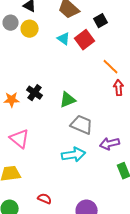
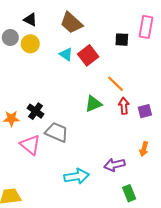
black square: (101, 21) -> (122, 40), moved, turned 32
green triangle: (68, 100) -> (93, 104), moved
gray trapezoid: (82, 125) -> (57, 132), moved
pink triangle: (20, 139) -> (30, 145), moved

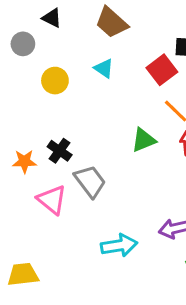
yellow circle: (30, 44) -> (55, 81), moved
red square: (88, 55) -> (162, 70), moved
gray trapezoid: (57, 132) -> (90, 181), turned 30

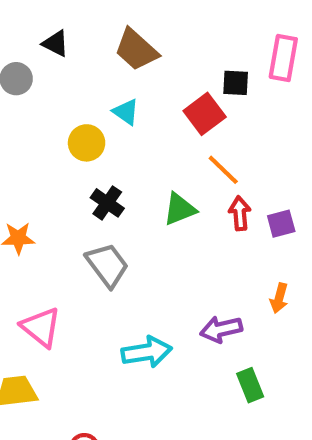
yellow circle: (55, 81) -> (87, 143), moved
black cross: (60, 151) -> (107, 203), moved
pink triangle: (52, 200) -> (41, 327), moved

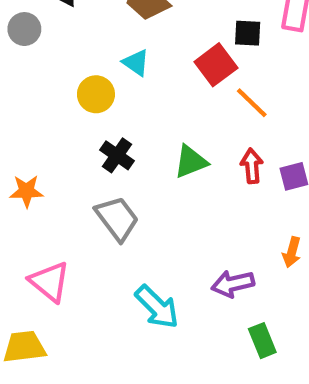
orange line: (223, 170) -> (252, 103), moved
cyan arrow: (147, 352) -> (157, 307), turned 54

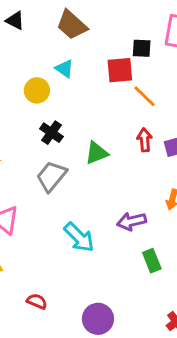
red square: (216, 65) -> (120, 70), turned 32
green triangle: (191, 162) -> (97, 153), moved
gray trapezoid: (117, 218) -> (51, 176), turned -104

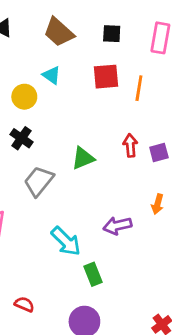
black square: (142, 48) -> (112, 34), moved
orange line: (145, 96) -> (139, 88), moved, turned 55
black cross: (51, 133) -> (21, 138), moved
green rectangle: (152, 261) -> (93, 274), moved

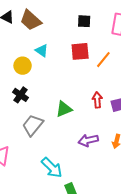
brown trapezoid: (59, 32) -> (31, 20), moved
orange line: (139, 88) -> (103, 60), turned 30
purple arrow: (117, 226) -> (88, 140), moved

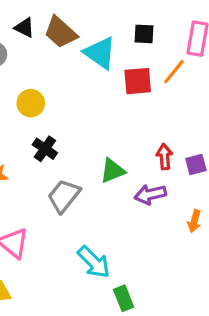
cyan triangle: (42, 50) -> (100, 53), moved, size x1.6
orange line: (103, 60) -> (174, 72), moved
yellow circle: (23, 66) -> (31, 103), moved
purple arrow: (88, 140) -> (150, 194), moved

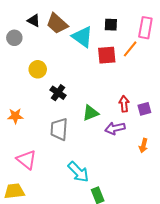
black cross: (45, 149) -> (58, 93), moved
gray trapezoid: (64, 196) -> (59, 129), turned -35

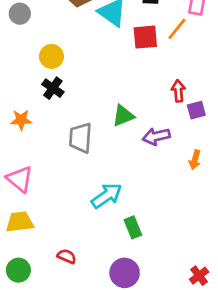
black cross: (58, 93) -> (53, 88), moved
red arrow: (124, 104) -> (178, 91), moved
pink triangle: (27, 160) -> (20, 179), moved
cyan arrow: (78, 172) -> (107, 196), turned -80

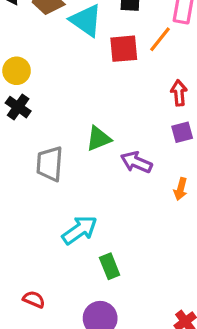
red arrow: (178, 91) -> (179, 93), moved
purple arrow: (156, 136) -> (136, 162), turned 36

